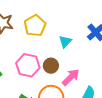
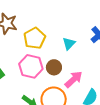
yellow pentagon: (35, 26) -> (35, 38), moved

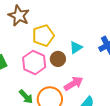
brown circle: (54, 67) -> (58, 59), moved

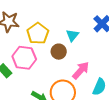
pink hexagon: (34, 62) -> (24, 58), moved

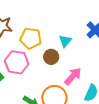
yellow pentagon: (38, 33) -> (31, 38), turned -30

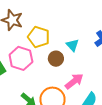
cyan triangle: (65, 41) -> (72, 45), turned -32

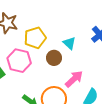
yellow pentagon: (39, 37) -> (35, 38), turned -30

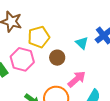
cyan triangle: (69, 43) -> (82, 43), moved

